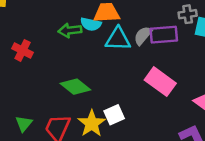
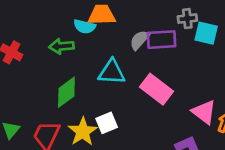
green arrow: (70, 30) -> (62, 46), moved
cyan triangle: (118, 39) -> (112, 72), moved
green diamond: (75, 87) -> (66, 92), turned -76

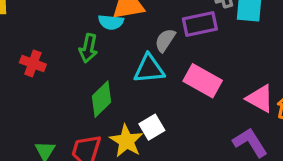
gray semicircle: (139, 40) -> (165, 40), moved
green arrow: (62, 46) -> (88, 48), turned -65

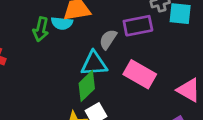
green arrow: (88, 48) -> (41, 29), moved
green diamond: (102, 99) -> (87, 86), moved

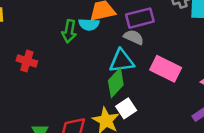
purple rectangle: (138, 26) -> (140, 18), moved
gray semicircle: (108, 39) -> (134, 37), turned 84

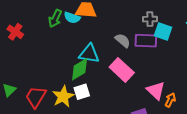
purple rectangle: (140, 18) -> (146, 41), moved
gray semicircle: (134, 37) -> (123, 41), moved

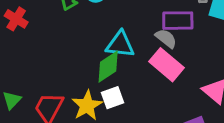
gray semicircle: (123, 41) -> (166, 38), moved
purple rectangle: (146, 41) -> (178, 21), moved

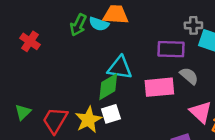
gray semicircle: (166, 38) -> (189, 76), moved
pink rectangle: (167, 65) -> (159, 87), turned -48

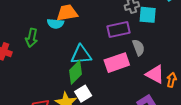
green arrow: (78, 25) -> (32, 38), moved
gray semicircle: (189, 76) -> (138, 48), turned 42

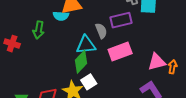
gray semicircle: (138, 48) -> (101, 31), moved
pink triangle: (155, 74) -> (157, 62), turned -42

